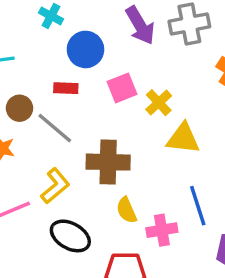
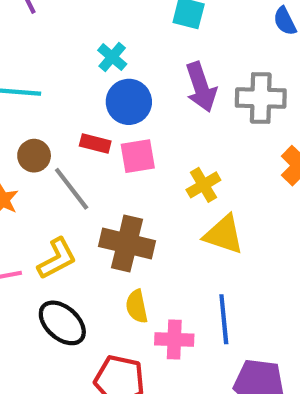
cyan cross: (51, 16) -> (112, 57), moved
pink square: (122, 88) -> (138, 156), moved

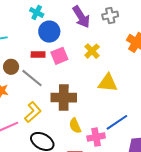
gray cross: (261, 98) -> (110, 15), size x0.7
yellow cross: (203, 185) -> (92, 51), moved
blue line: (224, 319) -> (117, 122), turned 75

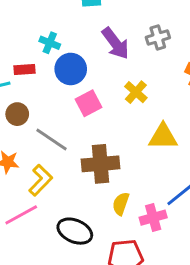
red rectangle: (38, 55) -> (24, 70), moved
brown circle: (11, 67) -> (17, 114), moved
yellow L-shape: (33, 112) -> (41, 180), moved
yellow semicircle: (75, 126) -> (121, 204), turned 49

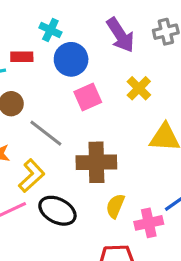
black ellipse: (75, 231) -> (57, 211), moved

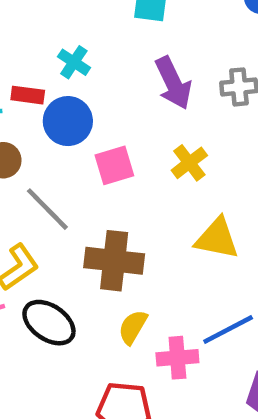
blue circle: (71, 59) -> (68, 121), moved

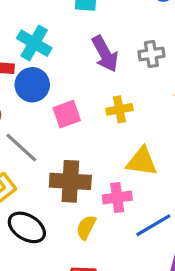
cyan cross: (74, 62) -> (34, 43), size x1.5
yellow cross: (189, 163) -> (119, 109), turned 30
pink cross: (177, 358) -> (117, 198), moved

